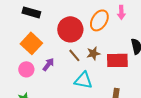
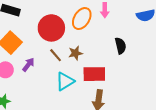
red rectangle: (117, 60) -> (94, 74), moved
cyan triangle: (83, 80) -> (65, 81), turned -42

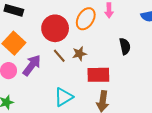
purple arrow: (28, 65) -> (32, 65), size x1.5
cyan triangle: (65, 81) -> (64, 97), moved

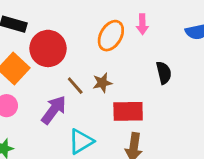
red circle: (55, 28) -> (48, 48), moved
purple arrow: (32, 65) -> (54, 110), moved

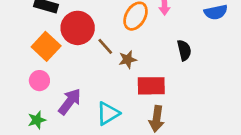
brown line: (75, 86) -> (105, 46), moved
purple arrow: (54, 110) -> (70, 102), moved

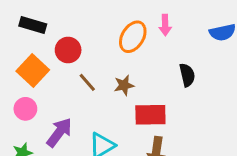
red circle: (78, 28) -> (68, 50), size x0.7
brown line: (105, 46) -> (87, 82), moved

